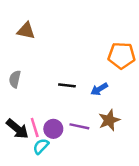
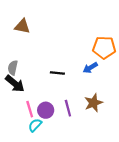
blue arrow: (99, 89) -> (90, 68), moved
purple line: (79, 126) -> (68, 108), turned 63
black arrow: (17, 129) -> (15, 84), moved

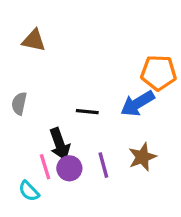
blue arrow: (90, 68) -> (137, 103), size x1.5
black arrow: (15, 84) -> (60, 144), moved, turned 30
cyan semicircle: (35, 125) -> (29, 191), moved, turned -88

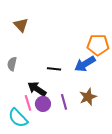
brown triangle: (34, 40) -> (21, 25), turned 35
black arrow: (60, 144) -> (37, 89), turned 144
cyan semicircle: (29, 191) -> (18, 118), size x1.5

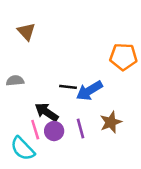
gray semicircle: (12, 64) -> (15, 81), turned 72
blue arrow: (85, 64) -> (89, 91), moved

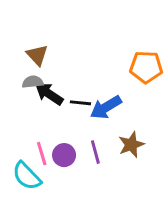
brown triangle: (26, 31) -> (37, 55), moved
gray semicircle: (15, 81) -> (33, 82), moved
black arrow: (47, 112) -> (49, 94), moved

